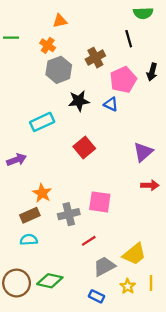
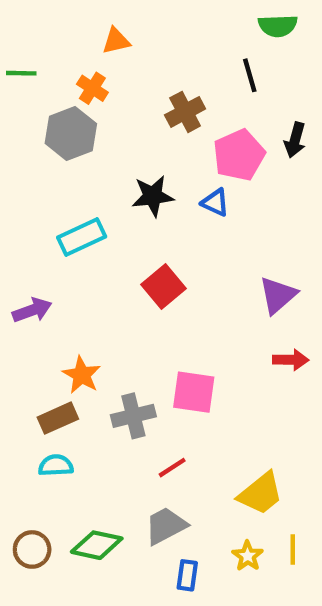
gray hexagon: (59, 70) -> (71, 134), moved
gray trapezoid: (104, 266) -> (166, 526), moved
brown circle: (17, 283) -> (32, 549), size x0.7
blue rectangle: (97, 296) -> (187, 575), turned 72

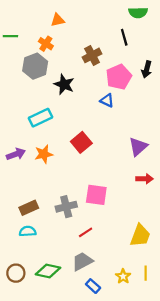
black star: (153, 196) -> (64, 84), moved, turned 30
orange star: (82, 375) -> (44, 154), moved, turned 30
yellow trapezoid: (261, 493) -> (140, 236), moved, turned -30
blue rectangle: (187, 575) -> (93, 286), turned -56

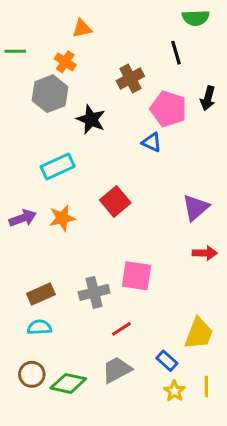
pink pentagon: (119, 77) -> (168, 109), turned -30
brown circle: (16, 273) -> (32, 374), moved
blue rectangle: (93, 286) -> (167, 361), moved

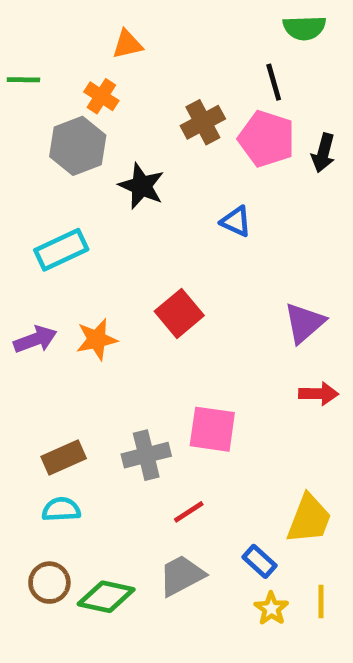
pink pentagon: (168, 109) -> (267, 139), moved
cyan rectangle: (58, 167) -> (61, 250), moved

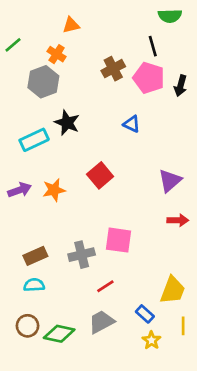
green line: (23, 80) -> (13, 45), turned -42
black star: (141, 186) -> (67, 123), moved
yellow line: (321, 601) -> (183, 326), moved

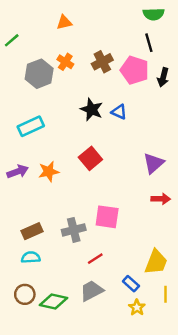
black line: (153, 46) -> (149, 43), moved
orange cross: (57, 54) -> (65, 62), moved
black star: (67, 123) -> (92, 109), moved

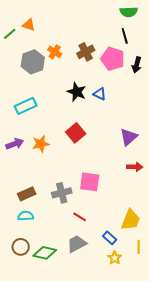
orange triangle: (64, 22) -> (29, 25), moved, turned 32
red line: (95, 259) -> (80, 217), turned 64

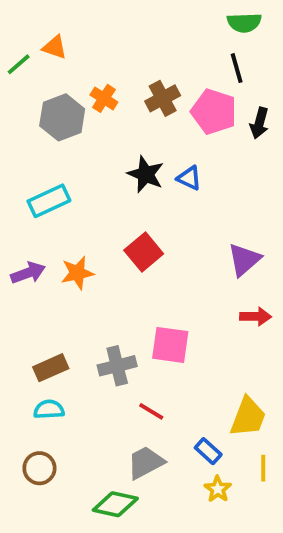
green diamond: (45, 253) -> (115, 504), moved

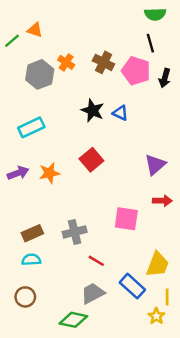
brown cross: (163, 98) -> (103, 62), turned -35
pink square: (170, 345) -> (126, 219), moved
blue rectangle: (208, 451) -> (132, 286), size x1.5
yellow star: (218, 489) -> (156, 316), moved

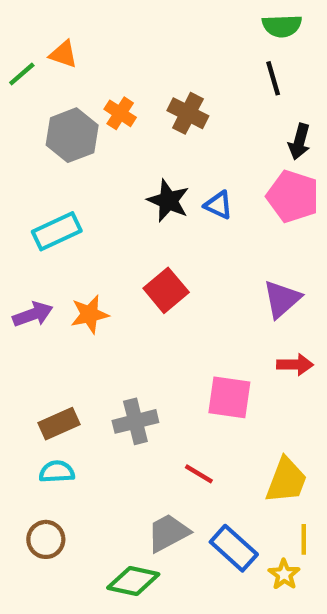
pink pentagon: (136, 71) -> (293, 196), moved
red line: (96, 261) -> (199, 474), moved
blue rectangle: (132, 286) -> (234, 548), moved

